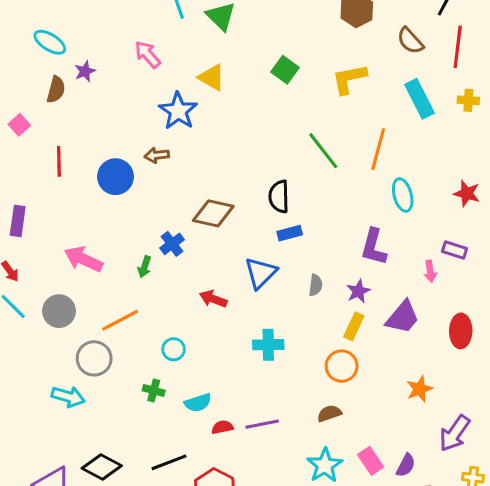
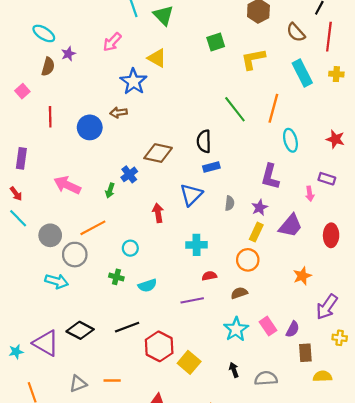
pink arrow: (148, 54) -> (112, 42), turned -96
green square: (285, 70) -> (216, 42), moved, turned 36
red arrow: (213, 299) -> (158, 213), turned 60
gray circle: (59, 311) -> (50, 235), moved
red semicircle: (222, 427) -> (209, 276), moved

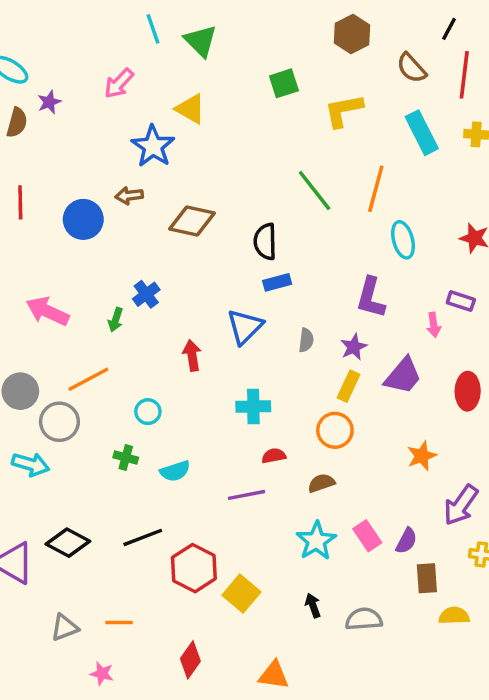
brown diamond: (158, 153) -> (192, 221), moved

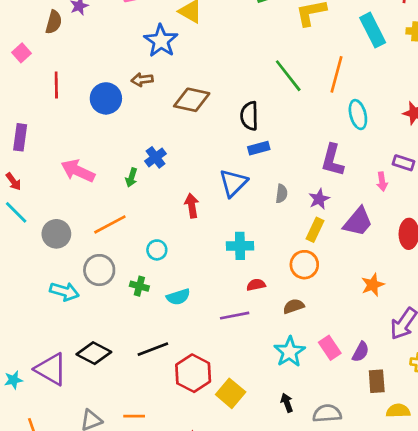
gray circle: (59, 422) -> (99, 270), moved

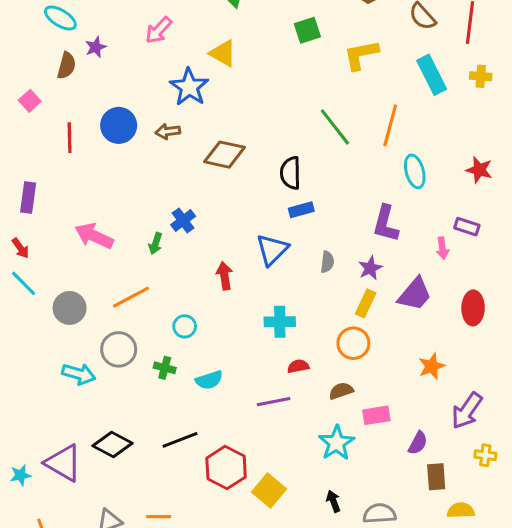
blue circle: (106, 98) -> (119, 125), moved
pink rectangle: (330, 348) -> (376, 415), moved, turned -65

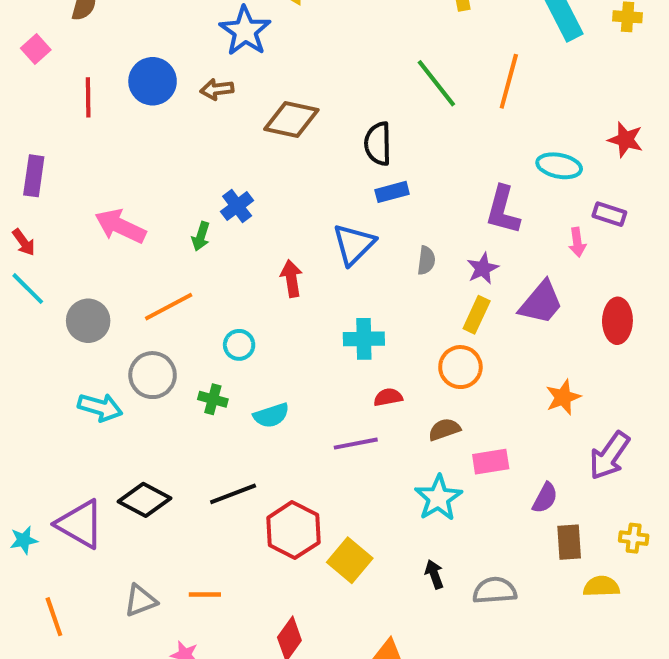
cyan ellipse: (415, 171) -> (559, 166), moved, turned -64
yellow cross: (485, 455) -> (634, 538), moved

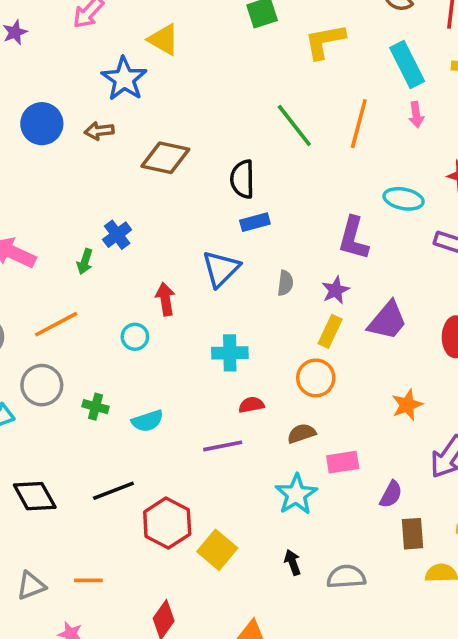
pink arrow: (577, 242) -> (416, 115), moved
cyan circle: (239, 345) -> (135, 337), moved
black diamond: (144, 500) -> (35, 496), turned 33

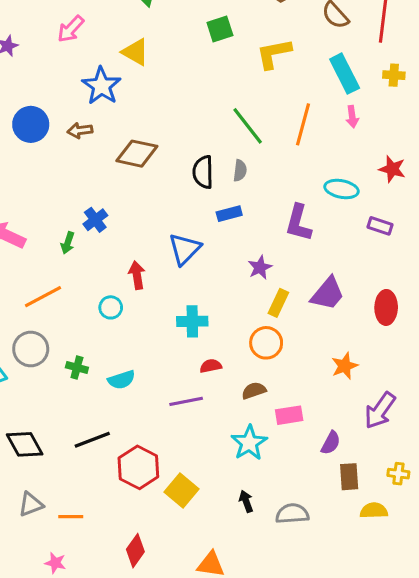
blue rectangle: (255, 222) -> (229, 214), moved
gray semicircle: (285, 283) -> (240, 171), moved
purple star: (335, 290) -> (260, 267), moved
gray triangle: (31, 586) -> (31, 504), moved

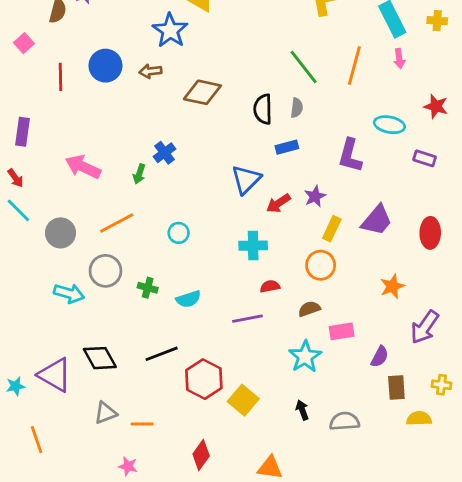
red arrow: (137, 275) -> (278, 203), moved, turned -115

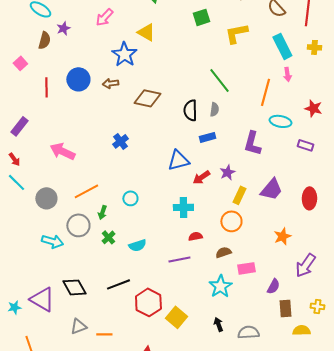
orange line: (354, 66) -> (265, 92), moved
purple rectangle: (23, 132) -> (19, 126), turned 30
green arrow: (139, 174) -> (102, 212), moved
blue triangle: (246, 179) -> (178, 160), turned 30
green cross: (148, 288) -> (108, 237), turned 32

